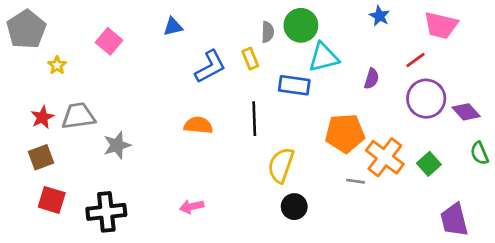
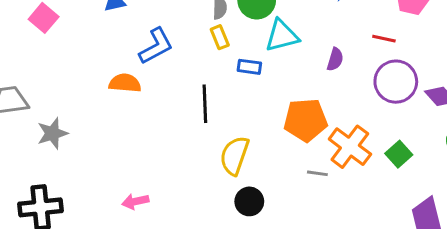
yellow rectangle: (250, 59) -> (220, 37), moved
red line: (415, 60) -> (384, 39), turned 48
blue rectangle: (294, 85) -> (249, 67), size x0.7
orange semicircle: (198, 125) -> (125, 83), moved

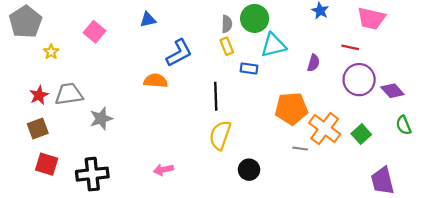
yellow semicircle: (234, 156) -> (220, 135), moved

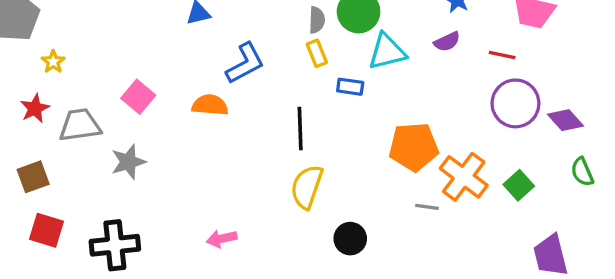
pink square: (94, 32) -> (138, 97), moved
purple semicircle: (313, 63) -> (447, 42), moved, turned 48
red star: (39, 95) -> (35, 108), moved

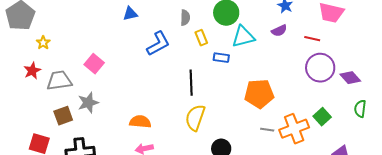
gray semicircle: (317, 20) -> (185, 18), moved
orange semicircle: (210, 105) -> (140, 122), moved
green semicircle: (582, 172) -> (360, 109), turned 30
brown square: (33, 177) -> (63, 116), moved
orange cross: (464, 177) -> (294, 129), moved, turned 32

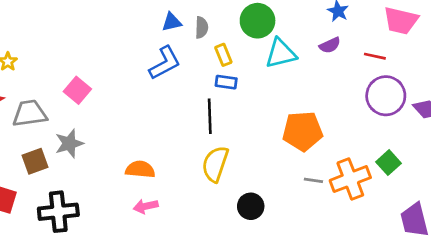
blue triangle: (130, 14) -> (172, 22), moved
blue rectangle: (221, 58) -> (226, 82), moved

